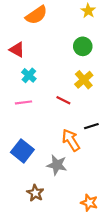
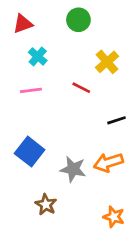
green circle: (83, 46) -> (78, 20), moved
red triangle: (17, 50) -> (23, 24), turned -49
orange arrow: (71, 140) -> (108, 162), moved, turned -75

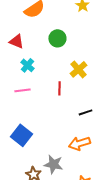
red triangle: (23, 24) -> (16, 41), turned 42
red line: (81, 88) -> (59, 88), turned 64
gray star: (73, 169) -> (53, 164), moved

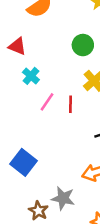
green circle: (57, 38) -> (83, 45), moved
pink line: (22, 90) -> (47, 102), moved, turned -49

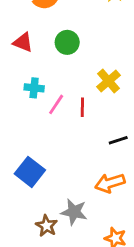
green circle: (83, 45) -> (67, 42), moved
cyan cross: (31, 76) -> (34, 88), moved, turned -35

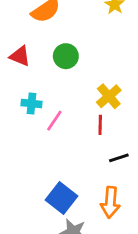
red line: (82, 107) -> (100, 125), moved
blue square: (30, 172) -> (62, 198), moved
orange arrow: (110, 183) -> (110, 202), turned -68

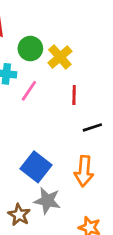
green circle: (66, 56) -> (30, 49), moved
yellow cross: (109, 96) -> (60, 57), moved

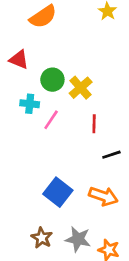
orange arrow: (84, 171) -> (103, 196), turned -76
gray star: (47, 201) -> (78, 239), moved

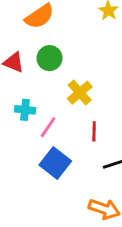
green circle: (52, 80) -> (50, 58), moved
blue square: (58, 192) -> (55, 163), moved

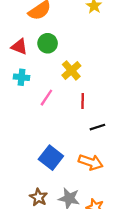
cyan cross: (25, 110) -> (22, 77), moved
blue square: (55, 163) -> (51, 158), moved

